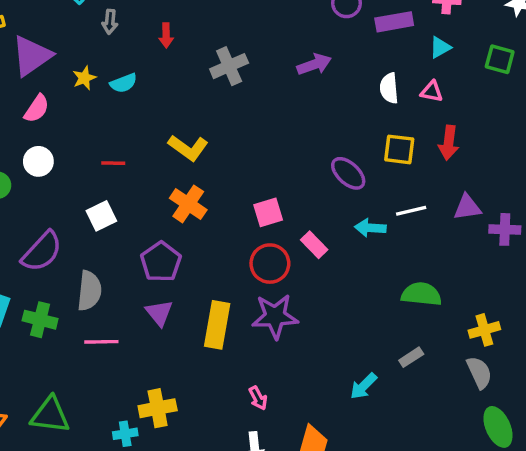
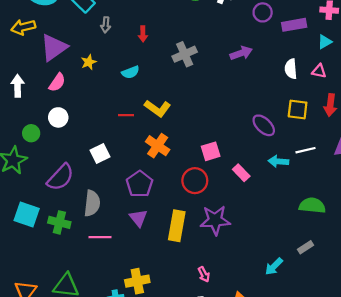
cyan semicircle: (123, 83) -> (130, 72), moved
red line: (113, 163) -> (126, 115), moved
red circle: (270, 264) -> (195, 181), moved

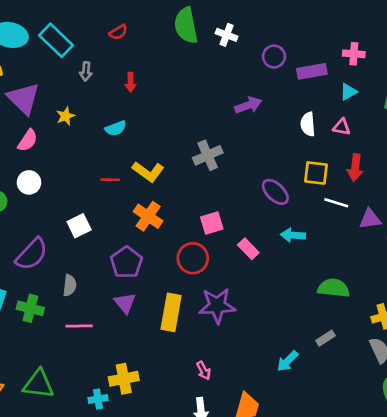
purple triangle: (54, 47) -> (24, 99), turned -40
gray cross: (185, 54) -> (208, 155), moved
white line: (305, 150) -> (336, 203), moved, turned 30
gray semicircle: (92, 203) -> (70, 285), size x0.7

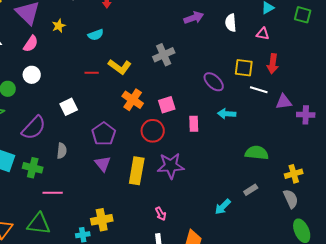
white semicircle: (308, 124) -> (231, 23), moved
orange cross: (148, 216) -> (133, 100), moved
pink rectangle: (248, 249) -> (194, 124), turned 42
pink line: (79, 326) -> (53, 193), moved

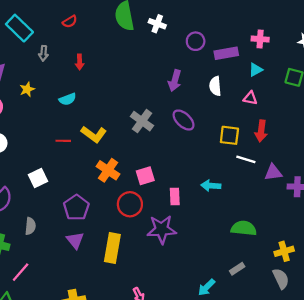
purple arrow: (194, 18) -> (175, 81), turned 126
gray cross: (164, 55) -> (142, 121), turned -30
purple ellipse: (214, 82) -> (184, 120), moved
purple star: (171, 166) -> (162, 229), moved
pink line: (53, 193) -> (21, 272), turned -48

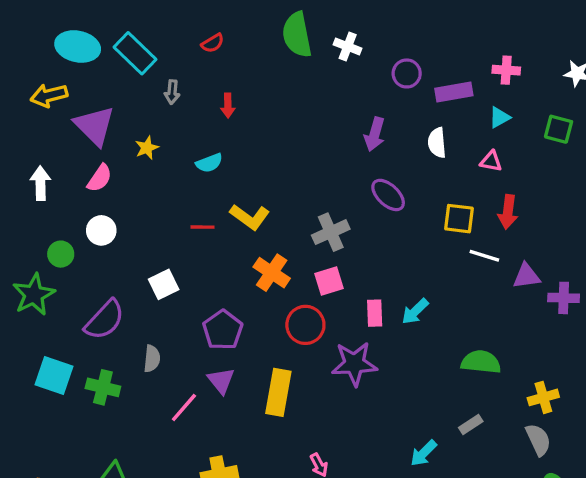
gray cross: (142, 121) -> (331, 232), moved, turned 30
cyan arrow: (211, 186) -> (415, 311), moved, turned -48
pink line: (21, 272) -> (184, 408), moved

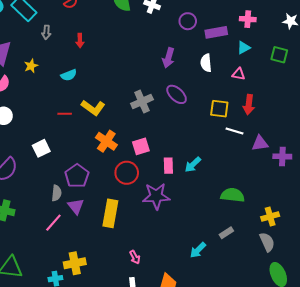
gray cross: (331, 232) -> (142, 102), moved
gray semicircle: (152, 359) -> (56, 193), moved

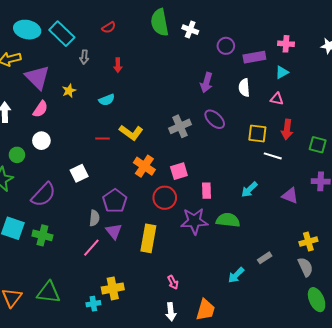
green square: (279, 55) -> (318, 145), moved
purple triangle: (260, 143) -> (290, 196), moved, turned 30
cyan arrow: (193, 165) -> (249, 190), moved
green semicircle: (232, 195) -> (228, 220), moved

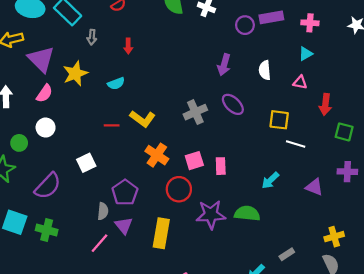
purple rectangle: (254, 57) -> (271, 17), moved
yellow star: (69, 91) -> (75, 74), size x1.6
red arrow: (287, 129) -> (325, 104), moved
pink rectangle: (207, 191) -> (221, 166), moved

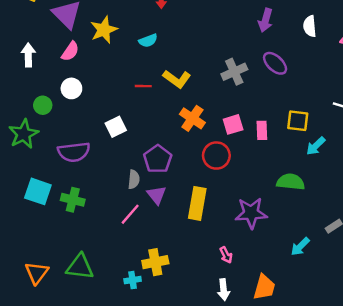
yellow square: (279, 120) -> (298, 121), moved
purple semicircle: (48, 186) -> (74, 152), turned 40
purple star: (211, 215) -> (251, 213), moved

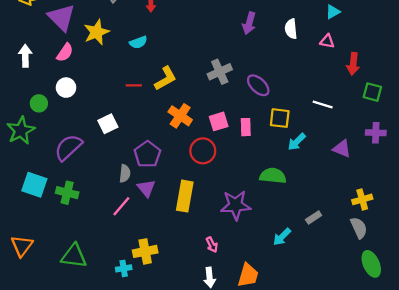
purple ellipse: (275, 63) -> (258, 85), moved
yellow L-shape: (177, 79) -> (165, 79), turned -65
purple semicircle: (74, 152) -> (68, 147), turned 144
orange triangle: (37, 273) -> (22, 246), moved

